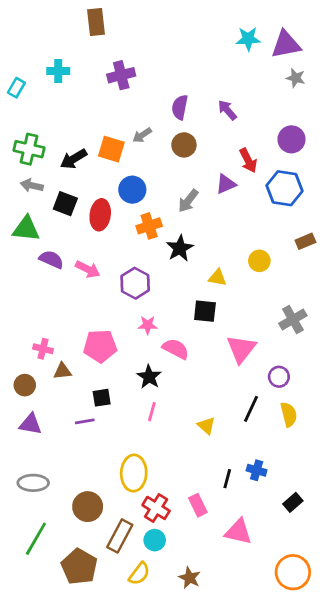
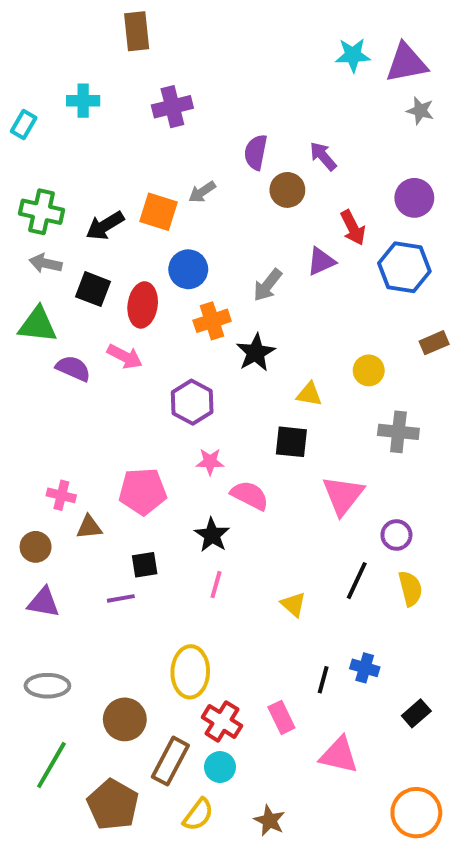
brown circle: (184, 145) -> (287, 190), moved
pink arrow: (88, 269) -> (125, 357), moved
gray cross: (293, 319) -> (398, 432), moved, turned 36

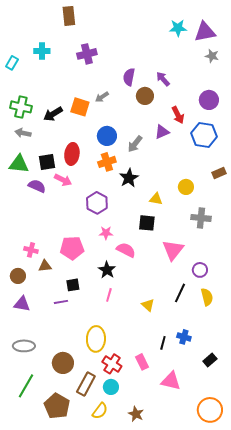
blue circle: (188, 269) -> (107, 136), moved
black square: (93, 289) -> (47, 162), moved, turned -30

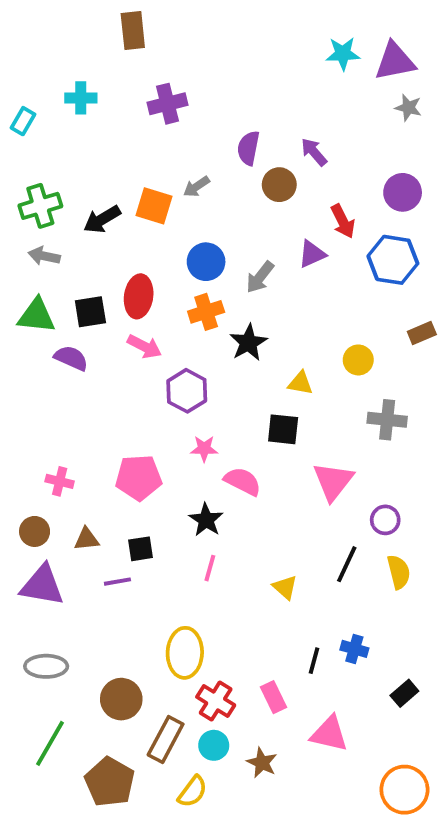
green cross: (21, 107) -> (40, 206), turned -30
pink arrow: (63, 180) -> (144, 346), moved
brown triangle: (45, 266) -> (87, 539), moved
purple triangle: (22, 304) -> (42, 585), size x1.4
brown star: (136, 414) -> (262, 763), moved

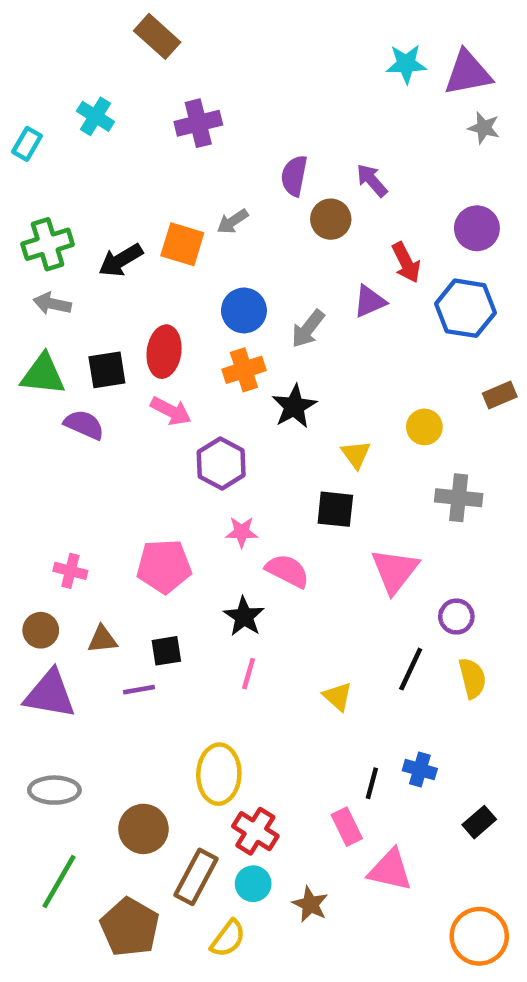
brown rectangle: (133, 31) -> (157, 36), turned -42
cyan cross: (81, 98) -> (96, 116), turned 32
yellow triangle: (300, 383) -> (356, 454), turned 44
pink rectangle: (273, 697) -> (347, 827), moved

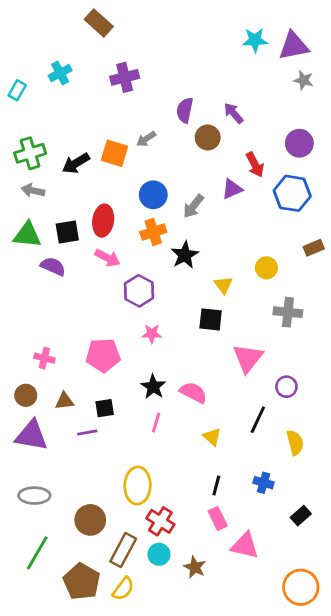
cyan cross: (96, 116) -> (60, 73), turned 30
pink semicircle: (287, 571) -> (193, 392), moved
yellow semicircle: (472, 678) -> (295, 443), moved
black line: (372, 783) -> (216, 486), moved
yellow semicircle: (228, 939) -> (123, 589), moved

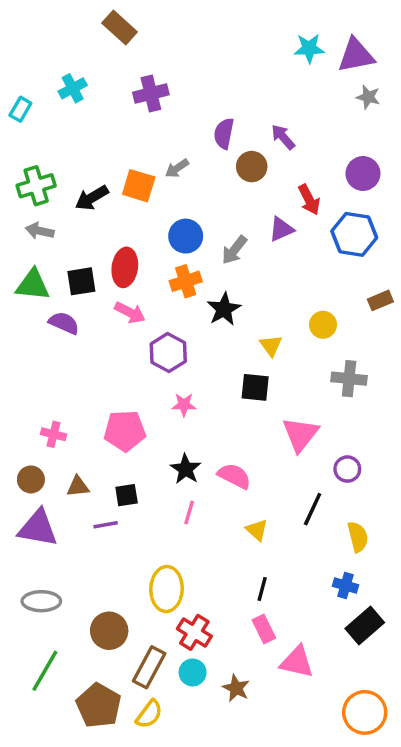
blue cross: (264, 483) -> (346, 586), moved
black rectangle: (301, 516) -> (365, 626), size x1.5

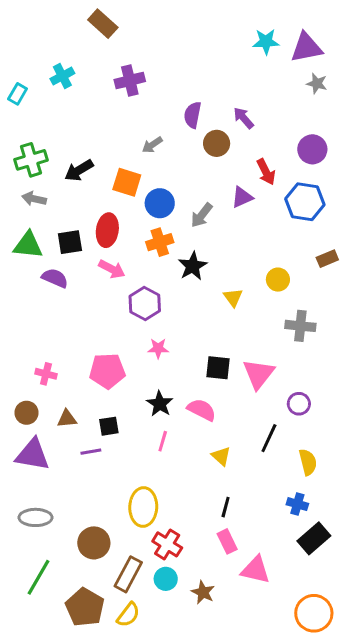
orange square: (139, 186) -> (127, 182), moved
black square: (255, 387) -> (218, 368), moved

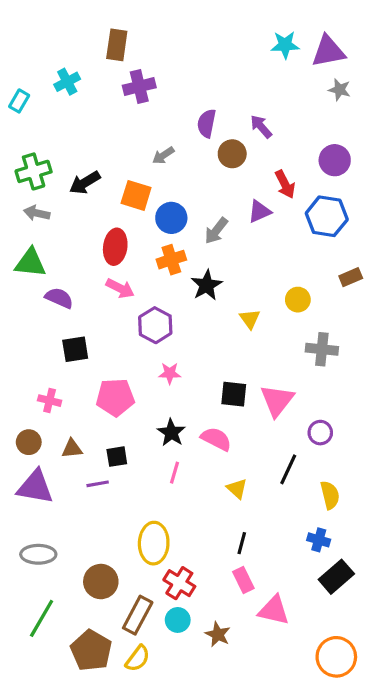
brown rectangle: (103, 24) -> (117, 45), moved, turned 56
black square: (70, 242) -> (75, 349), moved

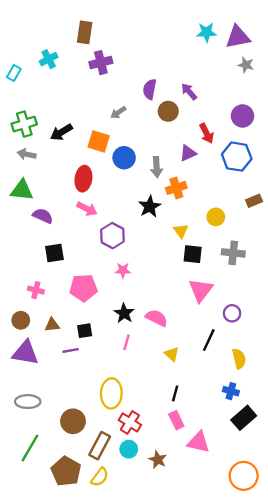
gray arrow: (216, 231) -> (157, 167), turned -42
orange cross: (171, 260) -> (176, 188), moved
black square: (234, 394) -> (193, 254), moved

